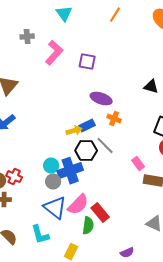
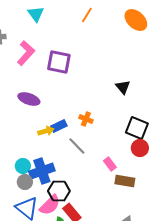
purple square: (87, 62) -> (59, 62), size x1.4
black triangle: (151, 87) -> (123, 87), turned 35
purple ellipse: (101, 99) -> (29, 99), moved
black hexagon: (86, 151) -> (59, 191), moved

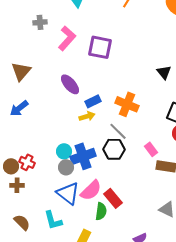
purple ellipse: (29, 99) -> (70, 84), turned 30
orange cross: (86, 119) -> (127, 104), size x1.6
blue rectangle: (59, 126) -> (93, 101), moved
black hexagon: (59, 191) -> (114, 149), moved

